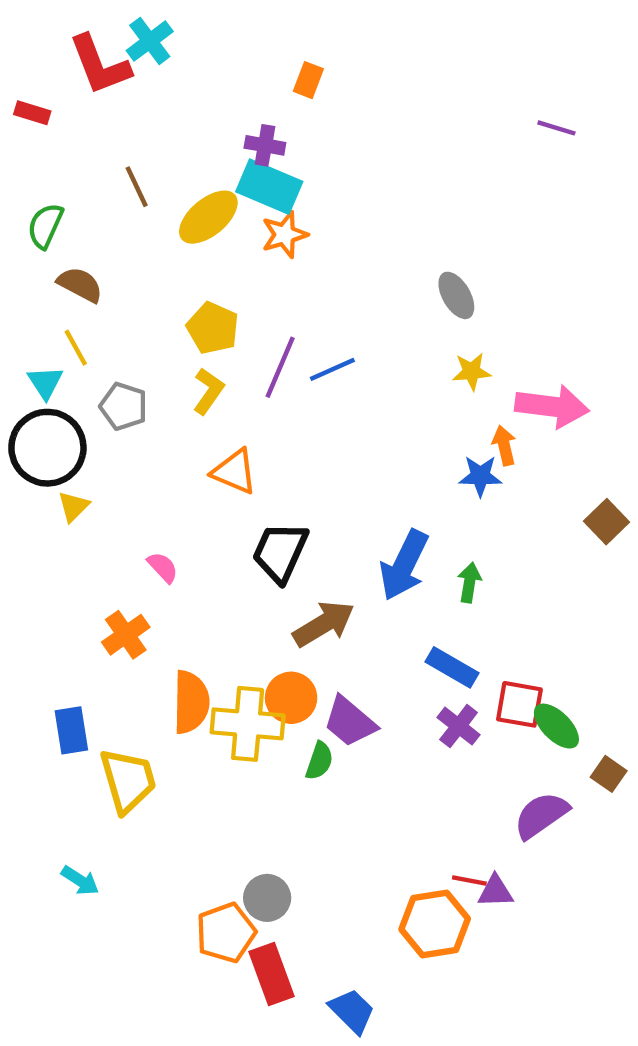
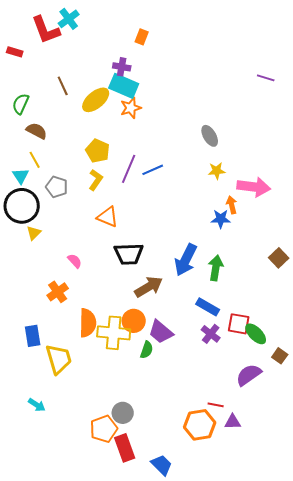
purple line: (556, 128) -> (266, 78), moved
brown square: (606, 522) -> (279, 258), moved
black trapezoid: (280, 552) -> (129, 254), turned -116
green arrow: (469, 583) -> (216, 268), size x1.4
purple triangle: (496, 891) -> (233, 422), moved

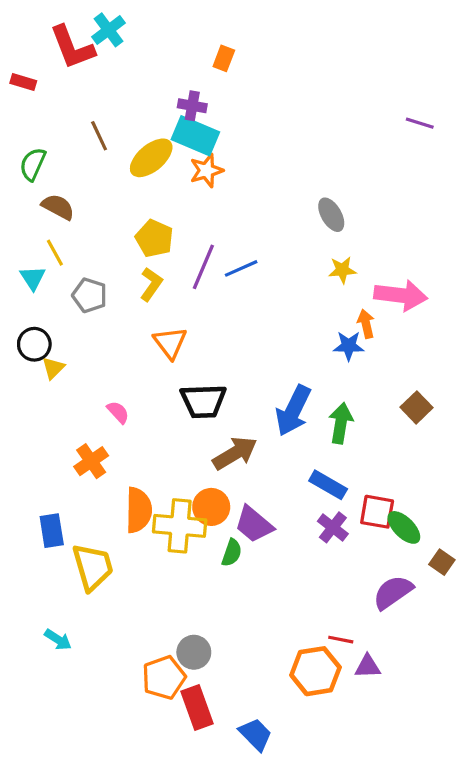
black circle: (22, 206) -> (34, 344), moved, size x0.6
orange triangle: (108, 217) -> (170, 343), turned 30
brown square: (279, 258) -> (417, 407), moved

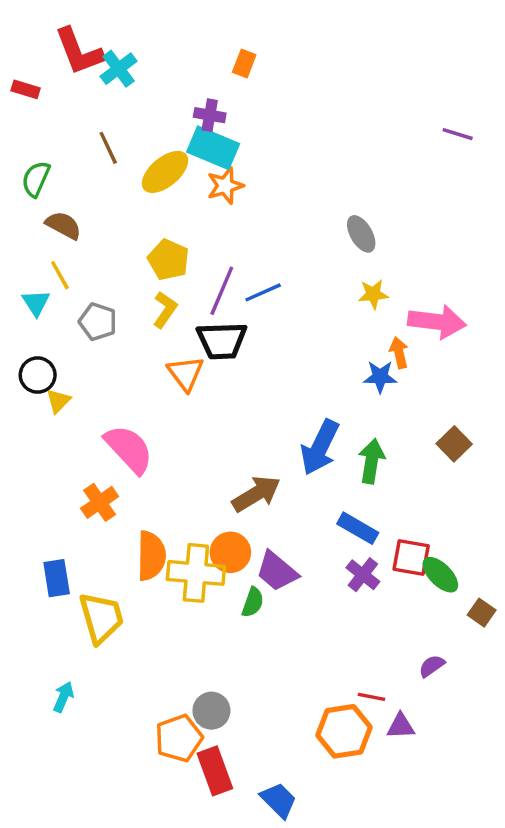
cyan cross: (109, 30) -> (119, 69), moved
black trapezoid: (203, 401) -> (222, 341), moved
pink semicircle: (118, 412) -> (129, 449), size x2.0
purple semicircle: (393, 592) -> (432, 666), moved, size x0.6
cyan arrow: (58, 640) -> (63, 697), turned -100

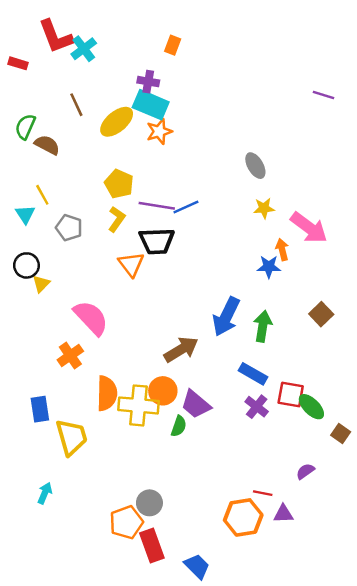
brown semicircle: (63, 225) -> (47, 145), moved
purple line: (222, 291) -> (157, 206), turned 76
pink arrow: (437, 322) -> (309, 228), turned 30

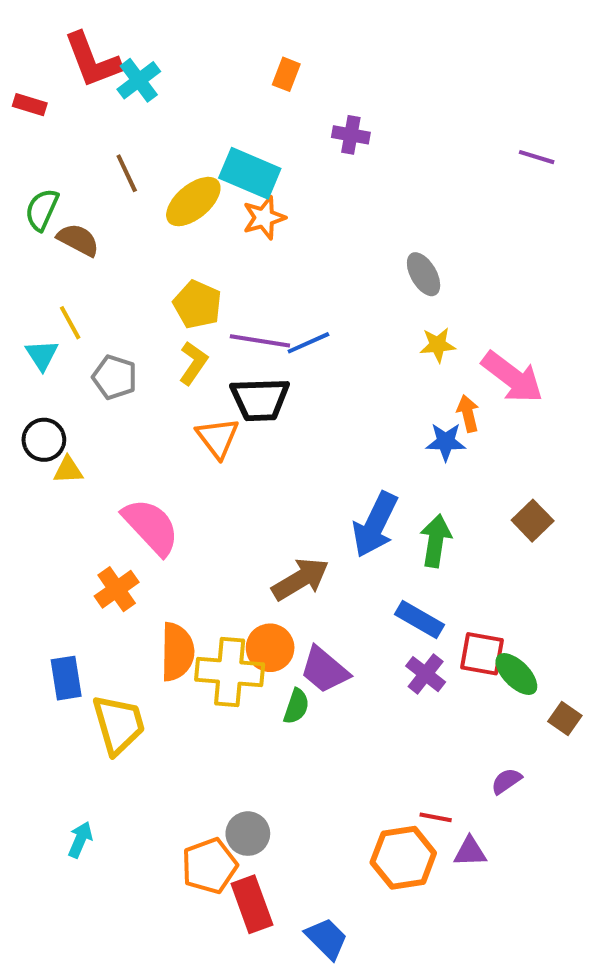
purple cross: (148, 82) -> (351, 135), moved
yellow triangle: (41, 284) -> (68, 470), turned 42
cyan arrow: (45, 493) -> (80, 840), moved

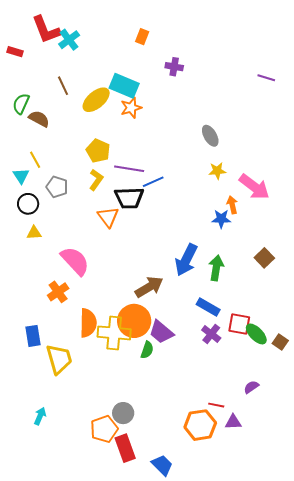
blue line: (308, 343) -> (153, 182), moved
black circle: (44, 440) -> (28, 204), moved
orange circle: (270, 648) -> (134, 321), size x1.4
brown square: (565, 718) -> (280, 342), moved

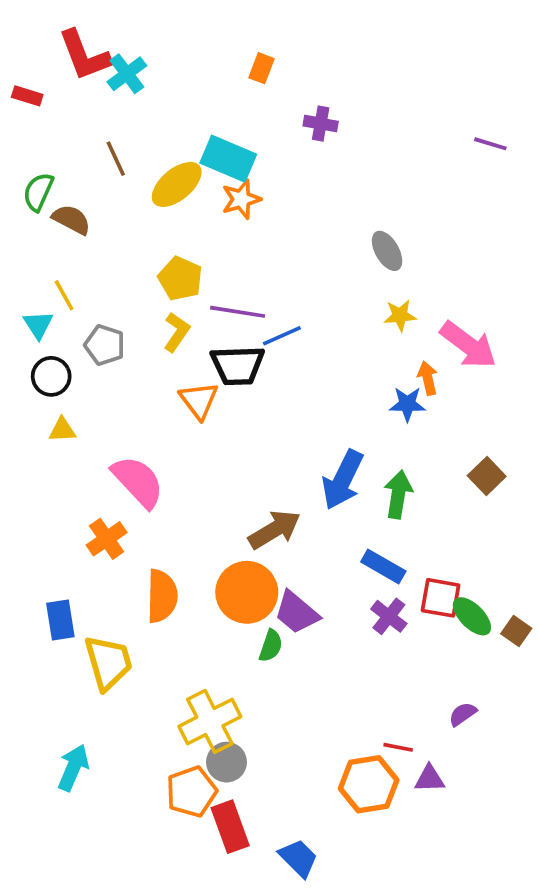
yellow cross: (114, 333) -> (210, 721), moved, turned -32
cyan arrow: (40, 416) -> (73, 768), size x1.4

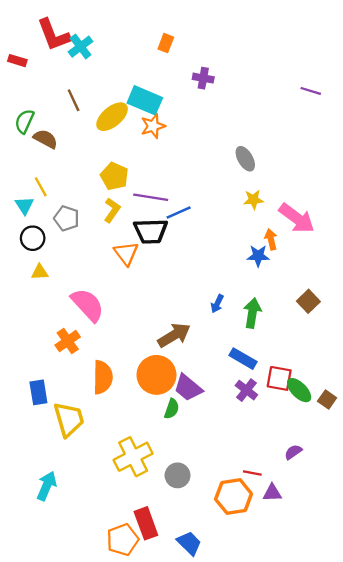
blue arrow: (343, 480) -> (217, 304), size x0.5
gray circle: (226, 762) -> (178, 475), moved
orange pentagon: (191, 792) -> (123, 540), moved

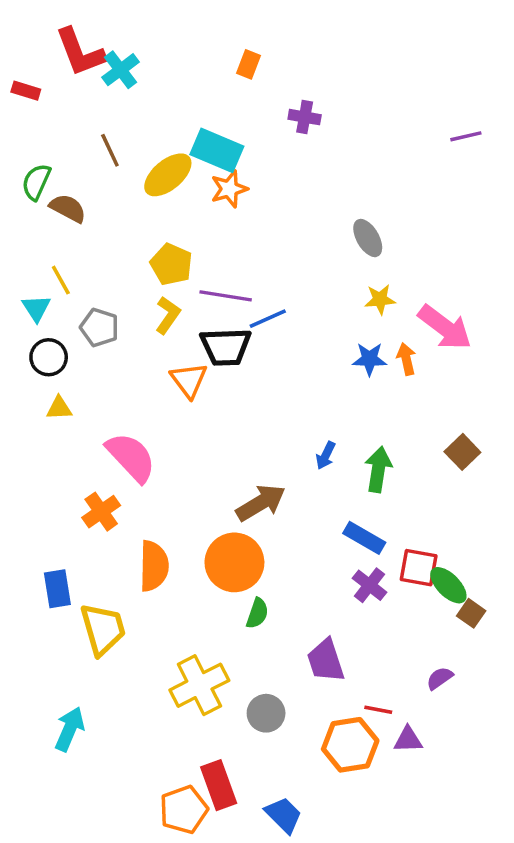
purple line: (311, 91) -> (466, 136), turned -30
blue star: (258, 256) -> (369, 359), moved
purple trapezoid: (188, 388) -> (326, 661), moved, turned 32
brown square: (327, 399) -> (471, 613), moved

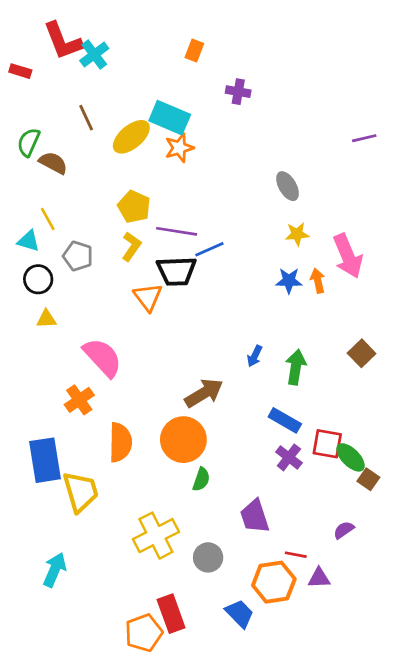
purple line: (466, 136) -> (364, 138), moved
cyan triangle: (36, 308) -> (29, 241), turned -40
pink arrow: (445, 327) -> (348, 256), turned 30
blue rectangle: (57, 589) -> (45, 460), size x1.5
blue trapezoid: (284, 815) -> (240, 614), moved

